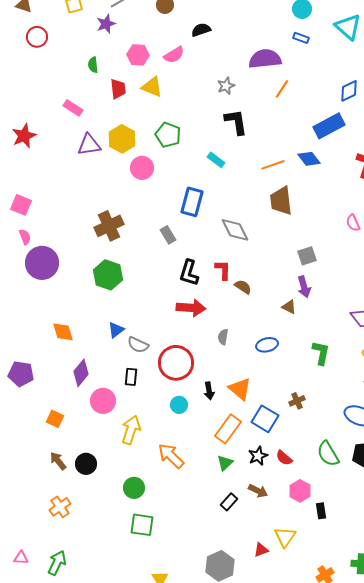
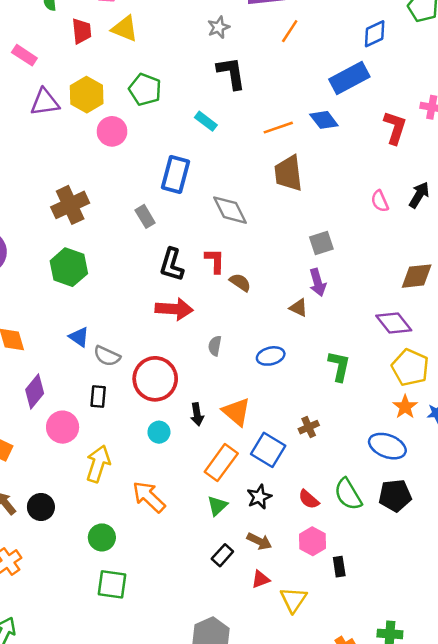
blue triangle: (116, 330) -> (79, 337), turned -48
red semicircle: (284, 458) -> (309, 499), moved
red triangle: (261, 550) -> (260, 579), moved

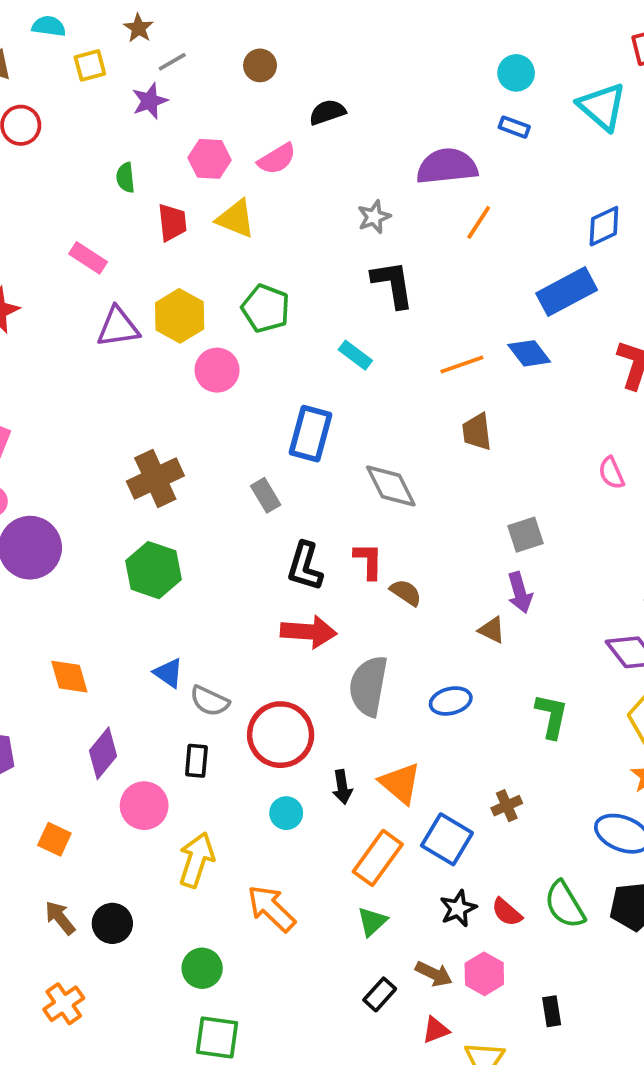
brown trapezoid: (288, 173) -> (477, 432), size x0.7
gray semicircle: (215, 346) -> (368, 686), size x2.0
black star: (259, 497) -> (458, 908), moved
pink hexagon: (313, 541) -> (484, 974), moved

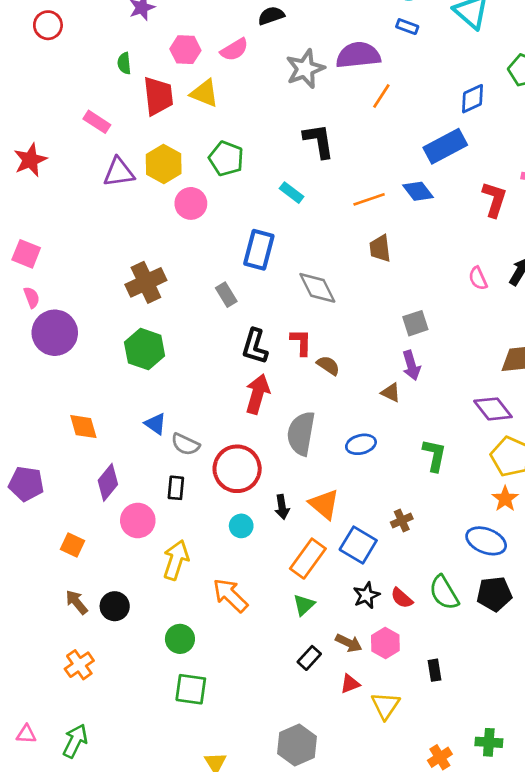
gray star: (374, 217) -> (305, 69), moved, size x1.6
red trapezoid: (172, 222) -> (158, 96), size x1.4
red arrow: (309, 632) -> (258, 394), turned -78

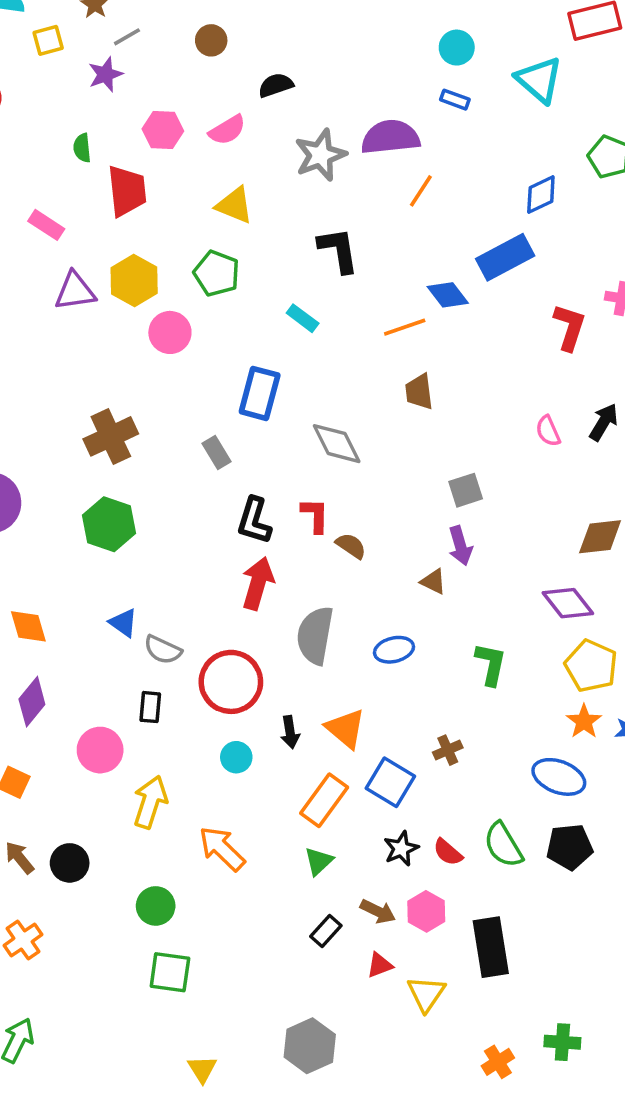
yellow triangle: (204, 93) -> (234, 205), moved
blue diamond: (418, 191) -> (448, 295), moved
purple diamond: (108, 482) -> (32, 702), moved
black rectangle: (434, 670) -> (491, 947), size x2.0

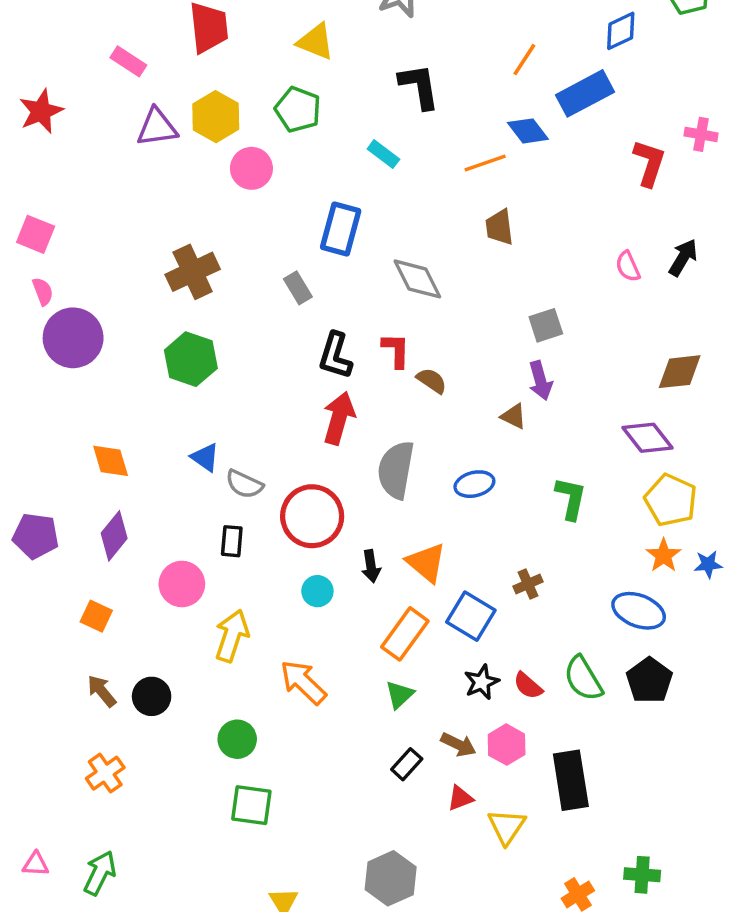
orange line: (421, 191) -> (524, 60), moved
black pentagon: (570, 847) -> (649, 680), turned -30

